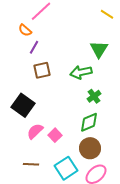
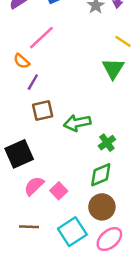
green triangle: (99, 49) -> (113, 69), moved
green arrow: (81, 72) -> (77, 123), moved
black square: (23, 105) -> (19, 154), turned 30

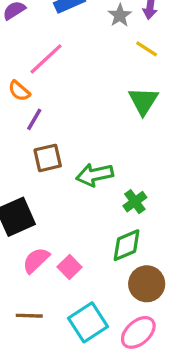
yellow line: (123, 41) -> (147, 49), moved
brown circle: (102, 207) -> (147, 284), moved

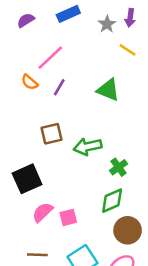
green triangle: (143, 101) -> (108, 90), moved, turned -40
purple line: (34, 119) -> (59, 87), moved
pink square: (69, 267) -> (68, 217), turned 30

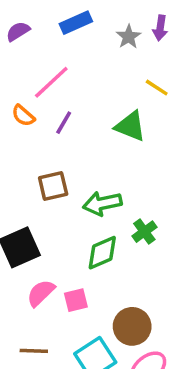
yellow line: (128, 50) -> (157, 88), moved
green diamond: (112, 201) -> (102, 253), moved
brown circle: (128, 230) -> (132, 326), moved

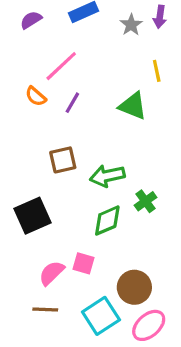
yellow line: (157, 88) -> (157, 71), turned 45
pink semicircle: (41, 293) -> (52, 273), moved
pink square: (76, 300) -> (83, 263), turned 30

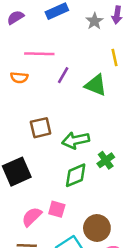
pink line: (61, 66) -> (39, 54), turned 44
orange semicircle: (36, 96) -> (19, 78), turned -36
purple line: (72, 103) -> (63, 75), moved

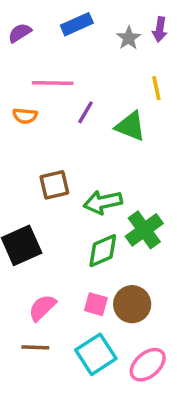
green cross: (106, 160) -> (144, 230), size x1.5
pink square: (57, 209) -> (96, 304), moved
brown circle: (97, 228) -> (132, 304), moved

